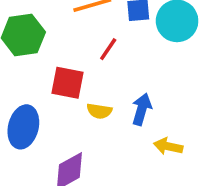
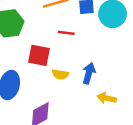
red line: (108, 49) -> (66, 33), turned 63

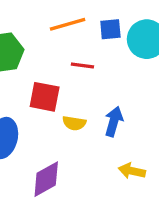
yellow arrow: (107, 98) -> (132, 171), moved

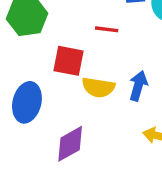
yellow semicircle: (74, 123) -> (98, 87), size x1.4

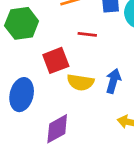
red square: (68, 61) -> (56, 60), turned -32

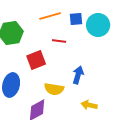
yellow semicircle: (80, 82) -> (54, 89), moved

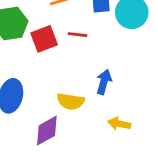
red square: (36, 60) -> (44, 39), moved

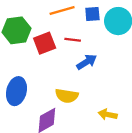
blue arrow: (104, 82) -> (87, 62), moved, turned 42

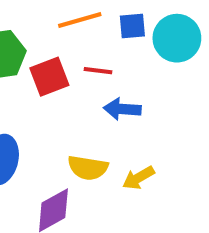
blue arrow: (87, 62) -> (122, 109), turned -144
yellow arrow: (108, 114) -> (138, 178), moved, turned -42

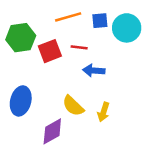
yellow semicircle: (88, 168) -> (73, 106), turned 35
yellow arrow: (138, 178) -> (103, 112), turned -42

